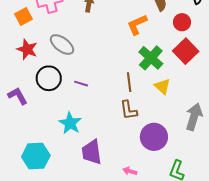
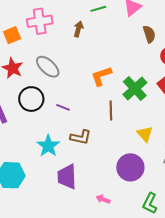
orange L-shape: (137, 25) -> (101, 76), moved
yellow triangle: (162, 86) -> (145, 134), moved
brown L-shape: (129, 110) -> (81, 137), moved, turned -75

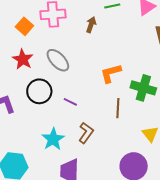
orange square: (12, 35) -> (24, 26), turned -30
green cross: (135, 89) -> (143, 88), turned -35
brown L-shape: (81, 137) -> (86, 133), turned -70

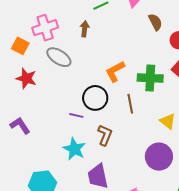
gray ellipse: (58, 60) -> (59, 57), moved
black circle: (39, 91) -> (95, 98), moved
purple line: (70, 102) -> (76, 115), moved

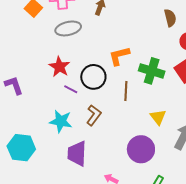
gray ellipse: (59, 57) -> (68, 28), turned -60
red star: (26, 78) -> (59, 67), moved
cyan star: (74, 149) -> (61, 121), turned -30

